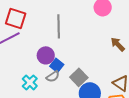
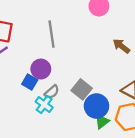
blue square: (57, 65) -> (30, 82), moved
cyan cross: (30, 82) -> (44, 105), moved

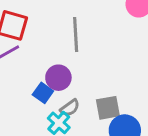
gray square: (82, 89) -> (108, 108), turned 36

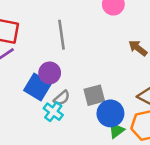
blue square: (43, 93) -> (38, 87), size x1.5

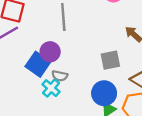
gray square: (94, 95) -> (110, 60), moved
gray semicircle: (62, 98) -> (60, 76), turned 49

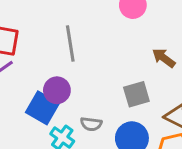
gray semicircle: (60, 76) -> (91, 124), moved

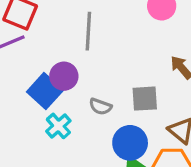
gray semicircle: (91, 124) -> (100, 107), moved

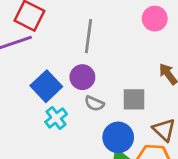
purple circle: (64, 76) -> (82, 77), moved

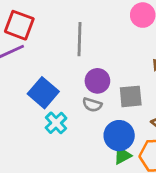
purple circle: (82, 77) -> (97, 81), moved

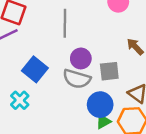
gray semicircle: (92, 105) -> (77, 79), size x1.6
cyan cross: (56, 123) -> (20, 100), moved

